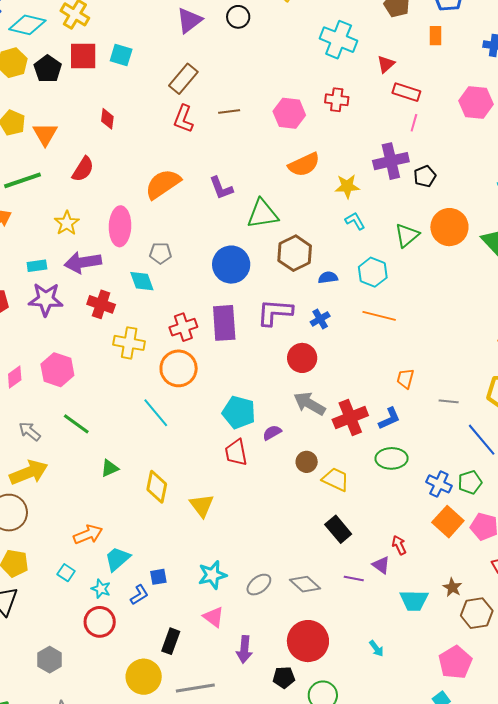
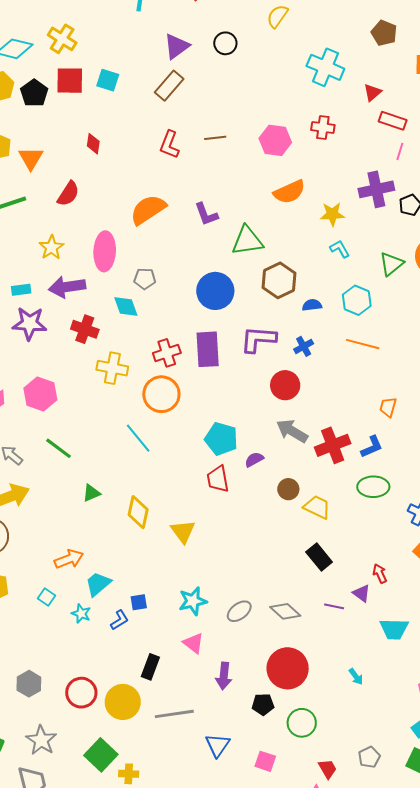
brown rectangle: (183, 79) -> (169, 86), moved
red circle: (100, 622) -> (81, 693), moved

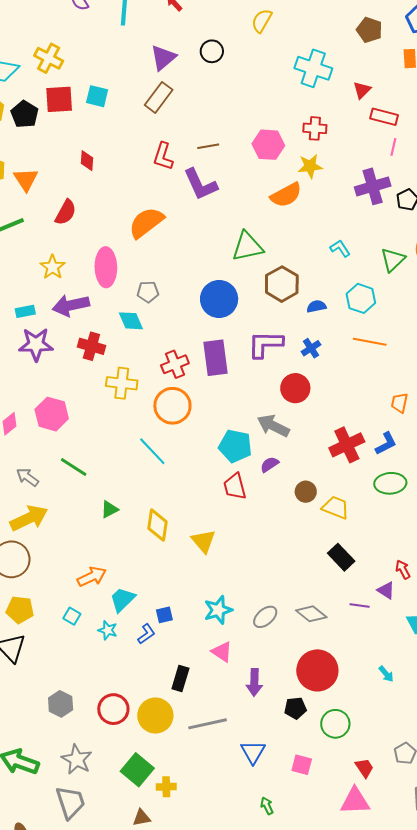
purple L-shape: (206, 214) -> (200, 184), moved, size x1.4
yellow star: (332, 214) -> (310, 166), moved
gray arrow: (292, 431) -> (273, 426), moved

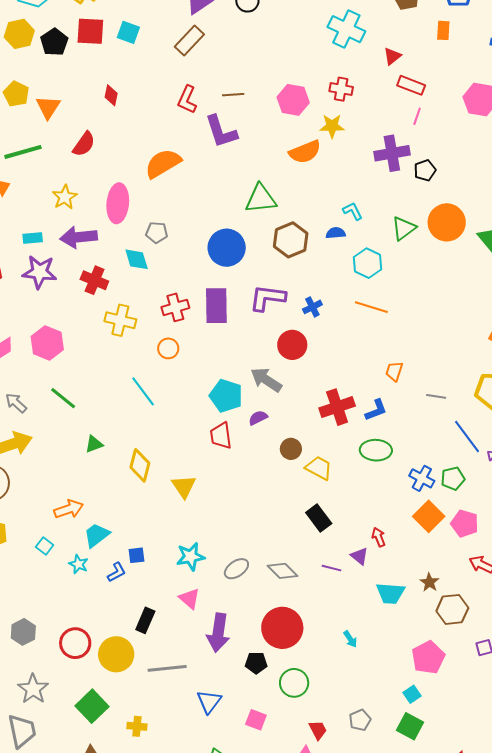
blue semicircle: (316, 306) -> (336, 233), moved
orange circle: (172, 406) -> (168, 348), size x0.6
purple arrow: (254, 682) -> (218, 633), size x1.4
yellow cross: (166, 787) -> (137, 726), moved

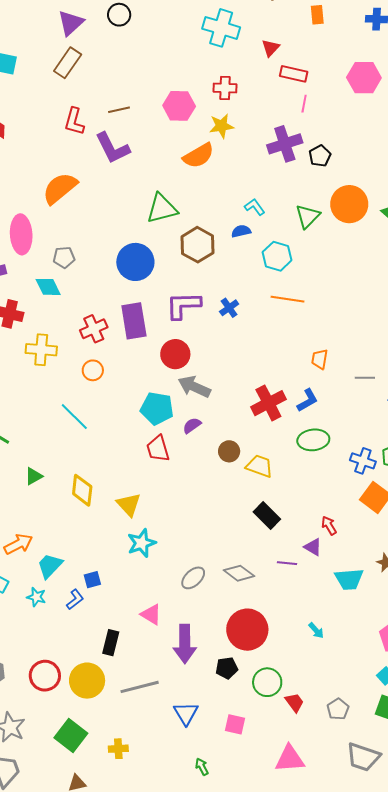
red circle: (292, 345) -> (175, 354), moved
cyan star: (191, 557) -> (142, 543), moved
red trapezoid: (318, 730) -> (294, 702), moved

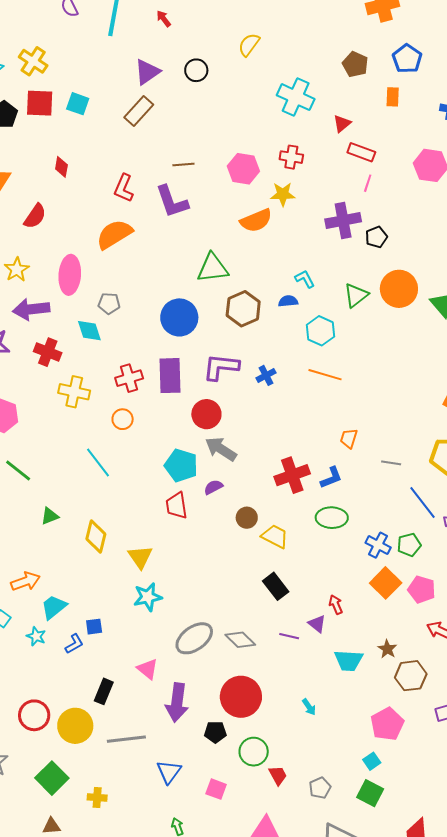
red L-shape: (74, 121) -> (124, 188), moved
gray ellipse: (193, 578) -> (194, 638), size x1.5

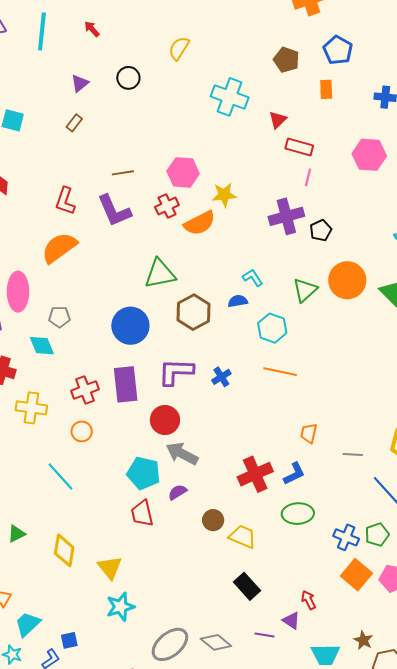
purple triangle: (147, 72) -> (80, 83), size x0.7
brown rectangle: (139, 111) -> (74, 123), size x0.6
red cross: (291, 157) -> (167, 206), moved, turned -30

